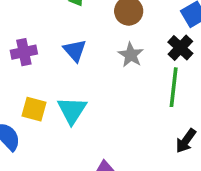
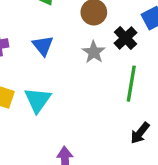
black cross: (180, 48) -> (125, 38), moved

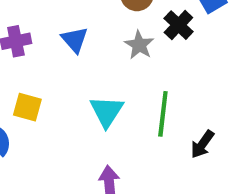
green line: (131, 84) -> (163, 114), moved
cyan triangle: (38, 100) -> (107, 111), moved

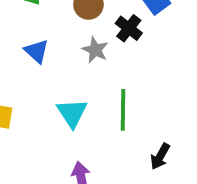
black arrow: (202, 144) -> (160, 156), moved

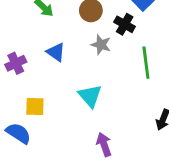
green line: (123, 110) -> (146, 63), moved

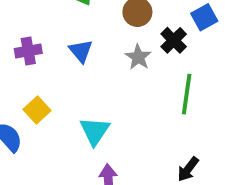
cyan triangle: (90, 96) -> (95, 131), moved
yellow square: (35, 106) -> (37, 110), turned 30

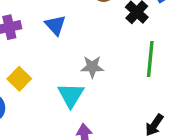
gray star: (138, 57) -> (92, 67), moved, turned -30

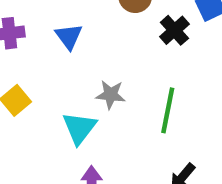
green line: (150, 59) -> (168, 110), moved

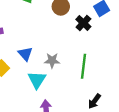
blue triangle: (69, 36) -> (25, 54), moved

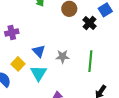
cyan triangle: (37, 80) -> (39, 73), moved

